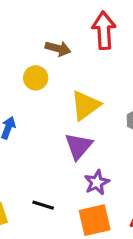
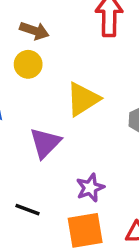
brown arrow: (58, 48) -> (34, 31), moved
purple triangle: (79, 146) -> (45, 143), moved

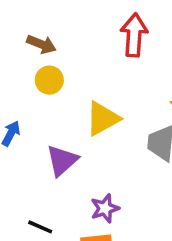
brown arrow: (34, 31) -> (41, 44), moved

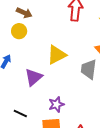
yellow circle: (49, 80) -> (19, 31), moved

